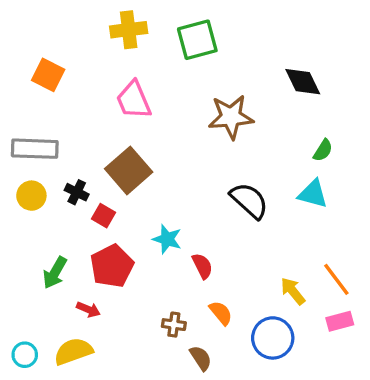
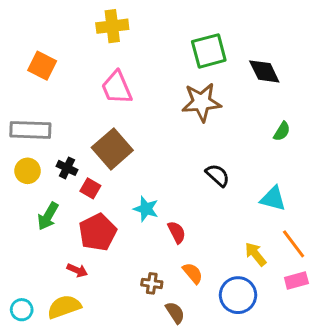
green square: (197, 40) -> (209, 51), moved
cyan triangle: (313, 194) -> (273, 199), moved
black semicircle: (249, 201) -> (218, 175), size x0.7
green arrow: (55, 273) -> (48, 216), moved

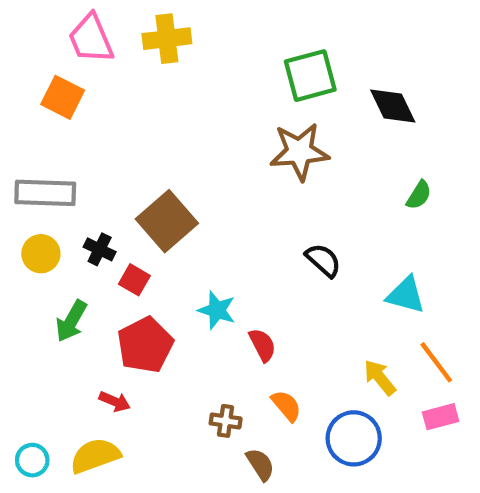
pink trapezoid: (117, 88) -> (91, 39), moved

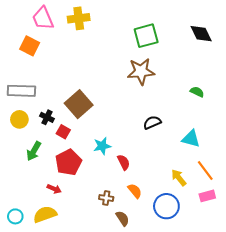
black diamond: (393, 106) -> (201, 34), moved
green semicircle: (419, 195) -> (197, 92), turned -96
black semicircle: (323, 260) -> (152, 122), turned -66
cyan star: (217, 310) -> (102, 146), turned -30

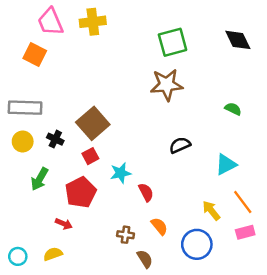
red square: (63, 132) -> (90, 156), moved, turned 32
cyan triangle: (191, 139) -> (226, 164), turned -42
yellow semicircle: (45, 214) -> (53, 254), size x0.7

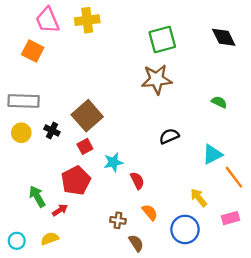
green arrow: (40, 179) -> (37, 196), moved, turned 120
orange line: (243, 202) -> (234, 177), moved
red arrow: (64, 224) -> (60, 210), turned -56

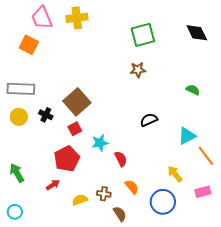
brown star: (157, 79) -> (138, 70), size x0.6
green arrow: (37, 196) -> (17, 173), moved
yellow semicircle: (50, 239) -> (80, 200), moved

